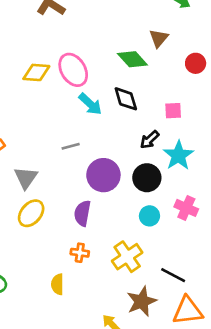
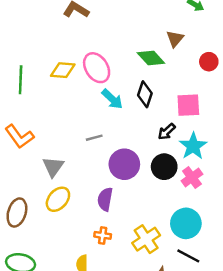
black diamond: (126, 99) -> (145, 94), turned 35
pink square: (173, 111) -> (188, 105), size x1.5
pink cross: (186, 208) -> (192, 178), moved, turned 30
cyan circle: (149, 216) -> (186, 223), moved, size x1.6

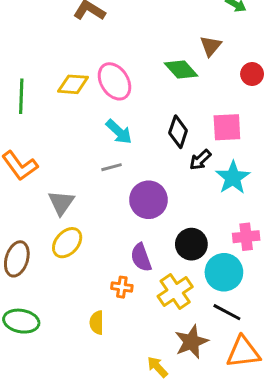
black diamond: (145, 94) -> (178, 132), moved
cyan arrow: (112, 99) -> (119, 132), moved
black circle: (164, 167) -> (191, 244), moved
pink cross: (192, 178) -> (246, 237), moved, turned 30
purple semicircle: (105, 199) -> (141, 257), moved, turned -30

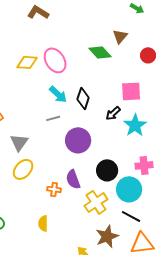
black diamond: (178, 132) -> (83, 98), moved
orange cross: (122, 287) -> (54, 189), moved

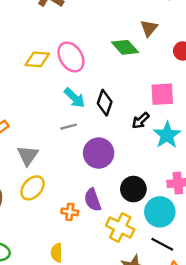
yellow cross: (96, 202) -> (120, 227), turned -30

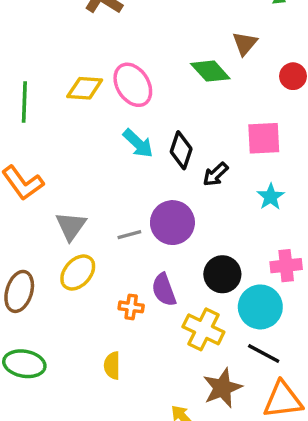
black arrow: (141, 121) -> (216, 174), moved
gray line: (69, 127) -> (129, 235), moved
cyan star: (167, 135) -> (271, 197), size x0.7

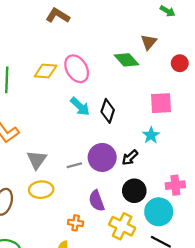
black arrow: (216, 174) -> (130, 157), moved
cyan star: (271, 197) -> (151, 135), moved
yellow ellipse: (78, 273) -> (41, 190), turned 45
orange cross: (131, 307) -> (76, 223), moved

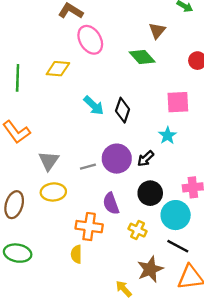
brown triangle: (149, 42) -> (157, 31), moved
pink ellipse: (77, 69) -> (90, 40), moved
orange cross: (76, 223) -> (89, 227), size x1.6
yellow cross: (122, 226) -> (138, 230), size x0.7

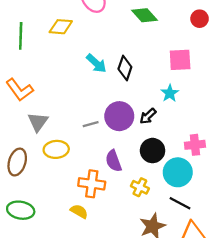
gray triangle: (49, 161) -> (38, 122), moved
yellow semicircle: (76, 254) -> (79, 211), turned 120

